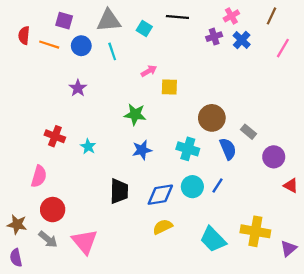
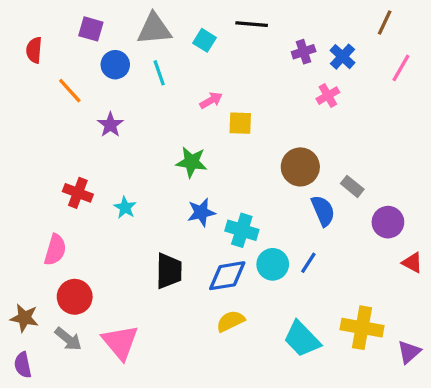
pink cross: (231, 16) -> (328, 96), moved
orange line: (49, 45) -> (70, 91), moved, turned 30
cyan cross: (188, 149) -> (242, 230), moved

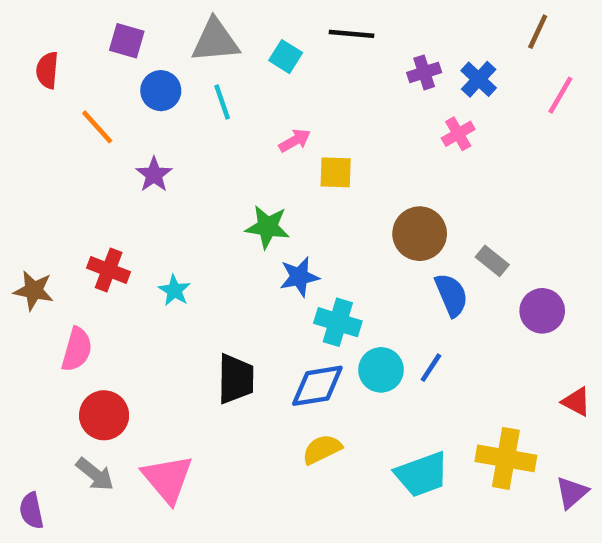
blue star: (201, 212) -> (299, 277), moved
red triangle: (412, 263) -> (576, 402), moved
brown star: (24, 318) -> (34, 290), moved
cyan trapezoid: (302, 339) -> (422, 474), turned -66

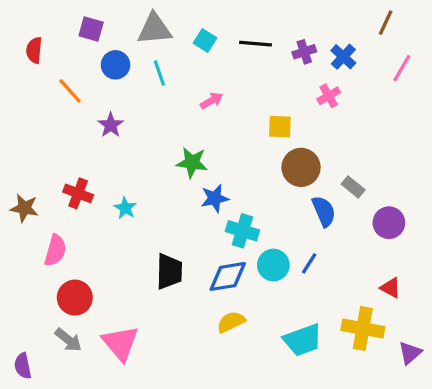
black line: (351, 34) -> (255, 44), moved
yellow square: (336, 172) -> (280, 127), moved
red triangle: (576, 402) -> (391, 288), moved

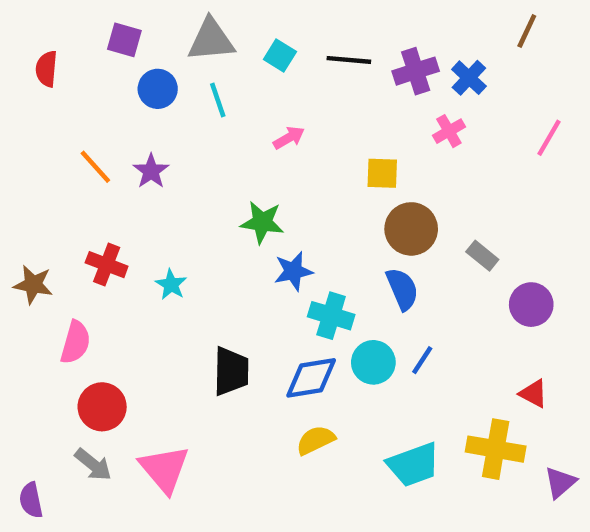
purple cross: (304, 52) -> (416, 71), size x1.4
pink line: (402, 68) -> (549, 138), moved
orange line: (70, 91) -> (95, 167), moved
blue semicircle: (324, 211) -> (402, 289), moved

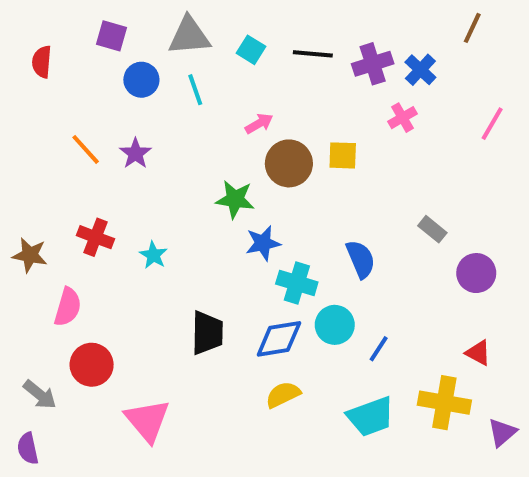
brown circle: (411, 229) -> (289, 163), moved
blue line: (422, 360) -> (379, 349), moved
gray arrow: (93, 465) -> (40, 395), moved

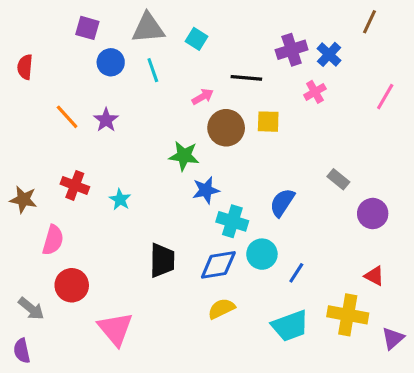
black line: (313, 54) -> (246, 78), moved
red semicircle: (42, 62) -> (25, 67), moved
blue semicircle: (361, 259) -> (282, 203), turned -124

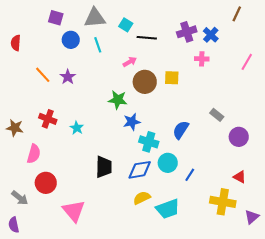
black line: (246, 78) -> (147, 38), moved
pink cross: (315, 92) -> (202, 59), turned 32
cyan trapezoid: (290, 326) -> (168, 209), moved

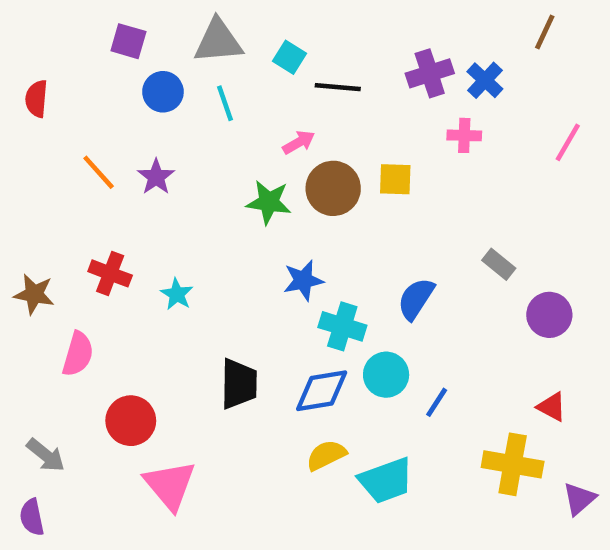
green star: (118, 100) -> (269, 202), moved
red circle: (46, 183) -> (131, 421), moved

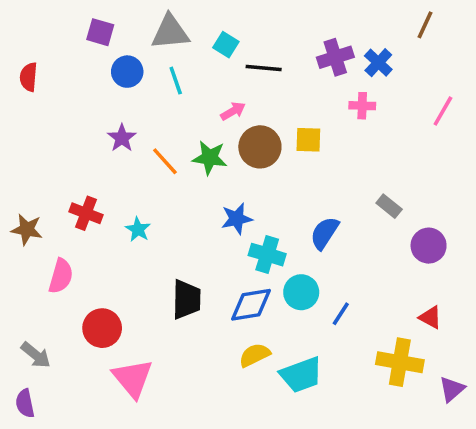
orange line: (99, 172) -> (165, 161), moved

